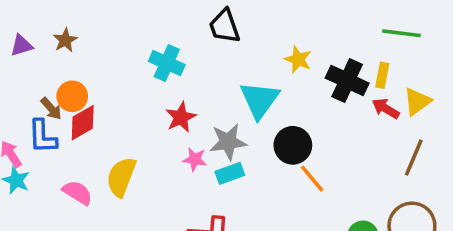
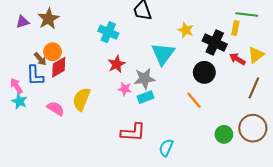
brown star: (65, 40) -> (48, 19), size x1.5
yellow rectangle: (382, 75) -> (235, 28), moved
black circle: (293, 145) -> (204, 72), moved

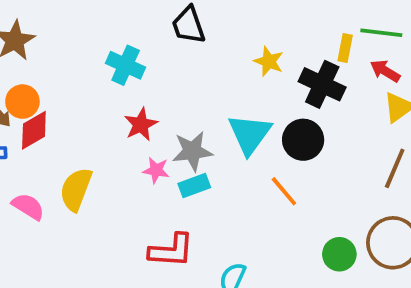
yellow rectangle: (235, 28) -> (345, 48), moved
cyan triangle: (163, 54) -> (250, 134), moved
red arrow: (237, 59) -> (385, 71), moved

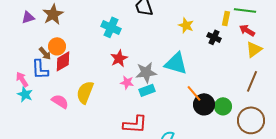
black cross: (322, 84) -> (214, 37), size x0.6
cyan triangle: (250, 134) -> (176, 63), turned -50
black circle: (303, 140) -> (204, 104), moved
green circle: (339, 254) -> (223, 106), moved

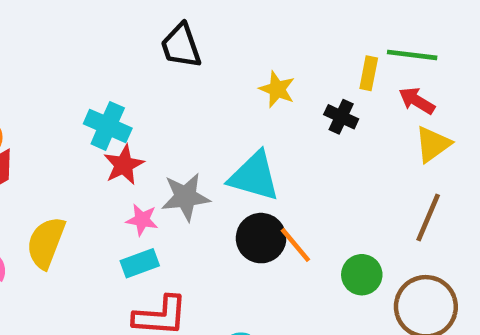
cyan cross: (111, 27) -> (108, 126), moved
cyan rectangle: (147, 90) -> (140, 263), moved
black circle: (204, 104) -> (261, 238), moved

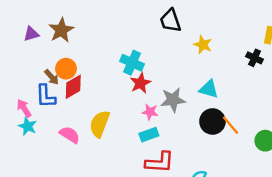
yellow star: (277, 89) -> (203, 45), moved
cyan triangle: (254, 176) -> (209, 89), size x0.7

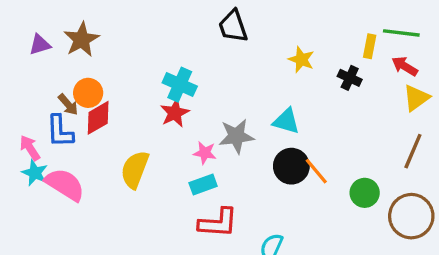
yellow star: (203, 45) -> (301, 60), moved
red star: (140, 83) -> (175, 113), moved
pink semicircle: (70, 135) -> (65, 184), moved, size x1.4

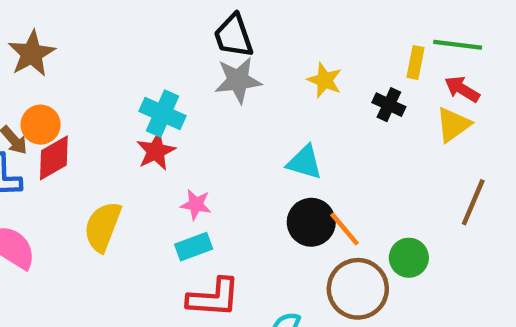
yellow triangle: (416, 98) -> (453, 125), moved
gray star: (236, 136) -> (238, 80), moved
brown circle: (411, 216) -> (358, 289), moved

